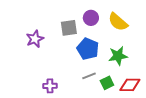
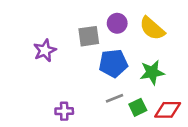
blue pentagon: (88, 49) -> (113, 63), turned -30

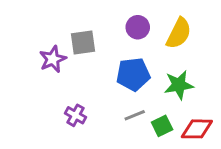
yellow semicircle: (152, 28) -> (179, 33), turned -104
gray square: (89, 36) -> (83, 42), moved
purple cross: (64, 111) -> (75, 115), moved, turned 30

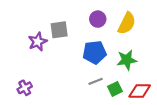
purple cross: (75, 115) -> (25, 88), moved, turned 32

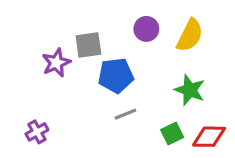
blue pentagon: (95, 52) -> (116, 76), moved
green star: (127, 60) -> (190, 90), turned 30
gray line: (96, 81) -> (125, 114), moved

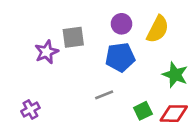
blue pentagon: (116, 76) -> (120, 57), moved
green star: (190, 90) -> (175, 75), moved

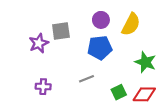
purple cross: (30, 110) -> (43, 87), moved, turned 32

